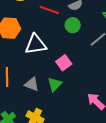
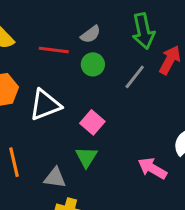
gray triangle: (32, 84) -> (55, 178), moved

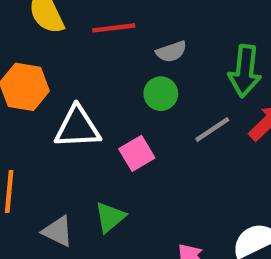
red line: (54, 50) -> (114, 28), moved, turned -32
pink square: (92, 122) -> (137, 153), moved

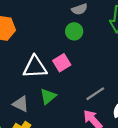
white triangle: (77, 127) -> (35, 67), moved
gray line: (212, 130) -> (95, 94), moved

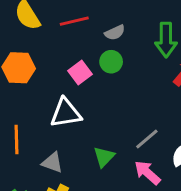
pink square: (62, 63) -> (80, 72), moved
green triangle: (48, 96) -> (104, 157), moved

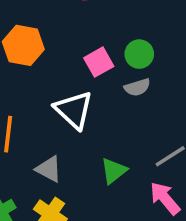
gray semicircle: (115, 33) -> (137, 87), moved
white triangle: (66, 113) -> (74, 110), turned 44

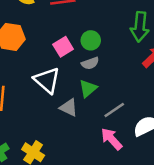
gray triangle: (49, 169) -> (69, 107), moved
green triangle: (114, 171) -> (88, 88), moved

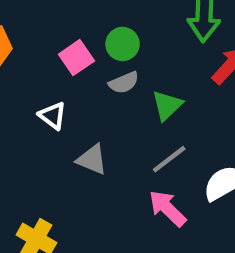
white triangle: (47, 80) -> (53, 116), size x0.6
green triangle: (88, 88) -> (167, 105), moved

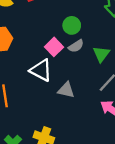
pink square: (76, 58) -> (54, 47), moved
white triangle: (53, 116) -> (41, 70), size x1.5

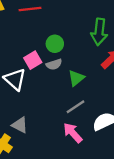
gray triangle: (66, 90) -> (20, 125), moved

